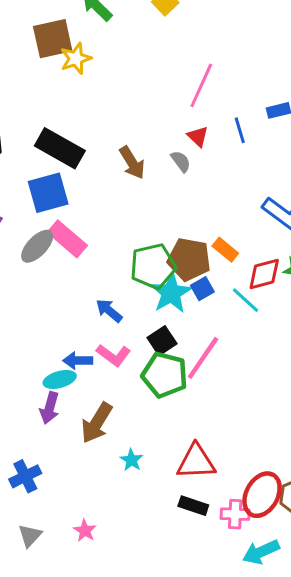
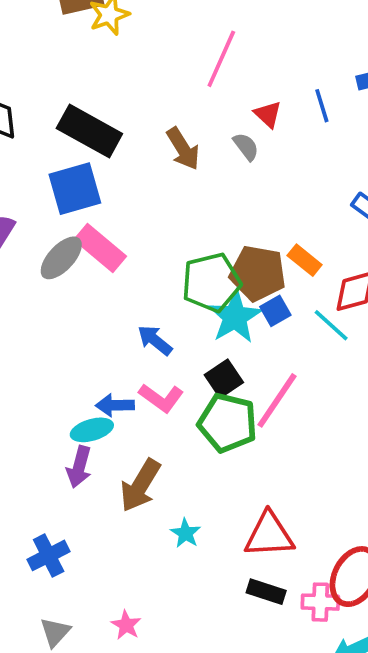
pink line: (201, 85) -> (221, 59), moved

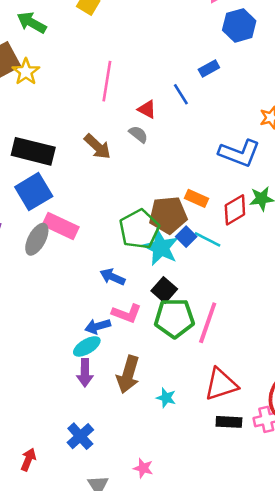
cyan line: (331, 325) -> (208, 239), moved
pink line: (277, 400) -> (208, 323), moved

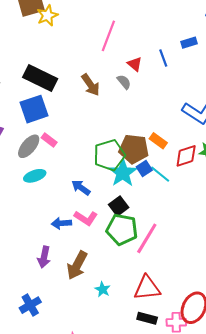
pink rectangle: (61, 226) -> (49, 140), size x0.6
cyan ellipse: (87, 346) -> (35, 176), moved

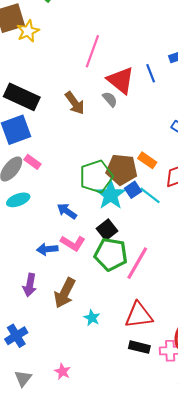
red triangle: (135, 64) -> (121, 80), size x1.8

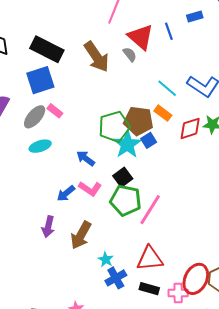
brown arrow: (75, 103) -> (97, 57), size x1.4
cyan line: (150, 195) -> (167, 88), moved
blue arrow: (47, 249) -> (66, 193), turned -36
blue cross: (16, 336) -> (116, 278), moved

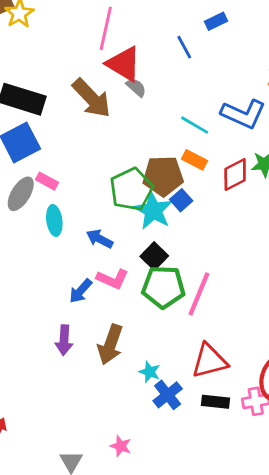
red triangle: (141, 37) -> (124, 64), moved
cyan ellipse: (40, 146) -> (54, 220), moved, turned -70

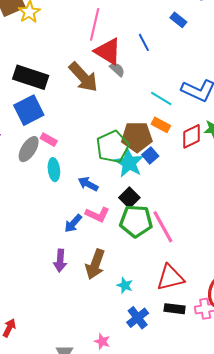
blue rectangle: (216, 21) -> (178, 20), turned 63
blue line: (184, 47) -> (144, 42), moved
pink line: (199, 294) -> (163, 227), turned -52
blue cross: (168, 395) -> (138, 318), moved

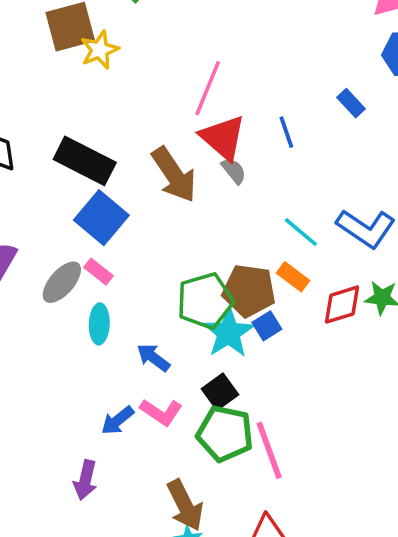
blue square: (29, 110) -> (101, 218), moved, turned -32
brown arrow: (95, 264) -> (185, 505), moved, turned -56

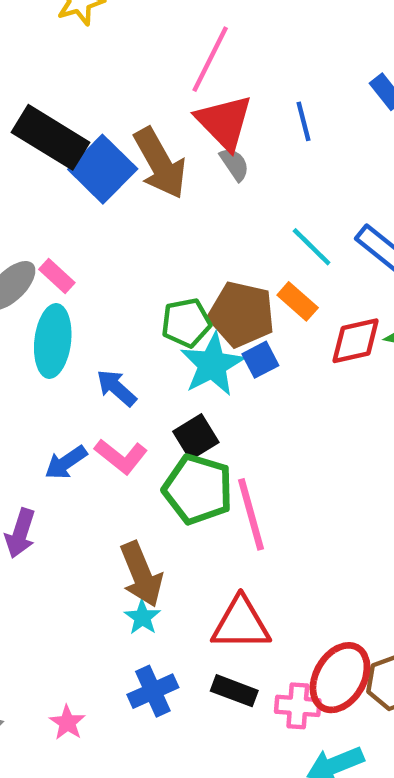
blue square: (101, 218) -> (103, 169), moved
green pentagon: (205, 301) -> (186, 323), size x0.7
cyan ellipse: (99, 324) -> (53, 341), size x1.4

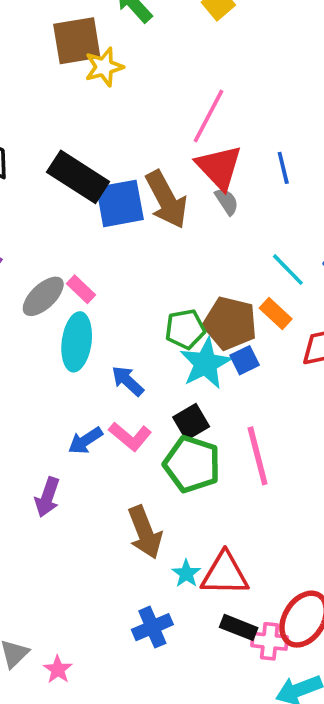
blue square: (103, 169) -> (120, 203), turned 34
pink line: (251, 514) -> (258, 456), moved
cyan star: (142, 617) -> (186, 573), moved
black rectangle: (234, 691) -> (239, 627), moved
pink star: (67, 723) -> (58, 670), moved

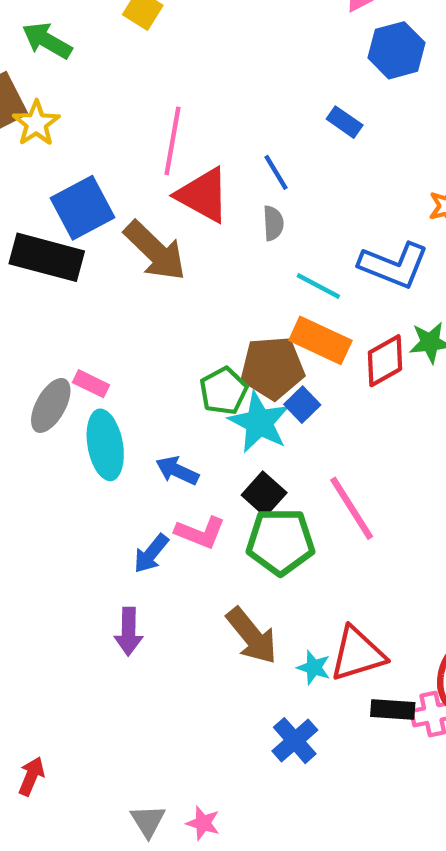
gray semicircle: (227, 201) -> (273, 223), moved, turned 48
blue square: (120, 203) -> (83, 208), moved
orange rectangle: (276, 314) -> (320, 340), size x1.5

